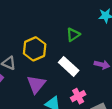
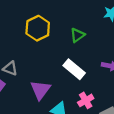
yellow hexagon: (35, 49) -> (38, 28), moved

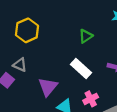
yellow hexagon: (38, 28) -> (27, 30), moved

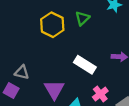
yellow hexagon: (27, 30) -> (52, 25), moved
green triangle: (86, 36) -> (82, 18), moved

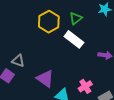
white rectangle: (85, 65) -> (74, 39), moved
purple triangle: (54, 90) -> (45, 79), turned -30

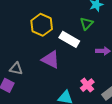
green triangle: (76, 18) -> (87, 24), moved
purple triangle: (45, 79) -> (51, 60), moved

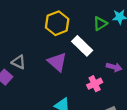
green triangle: (87, 24) -> (100, 24), moved
pink cross: (87, 85) -> (95, 84), moved

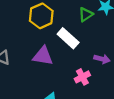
purple triangle: (57, 62) -> (43, 56), turned -30

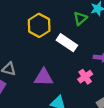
purple triangle: (43, 56) -> (44, 77), moved

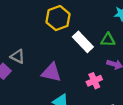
green triangle: (80, 18) -> (108, 40), moved, turned 32

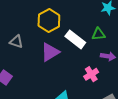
gray triangle: (18, 56) -> (16, 42), moved
purple triangle: (51, 72) -> (50, 52), moved, turned -36

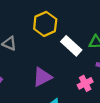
purple triangle: (50, 52) -> (42, 77), moved

